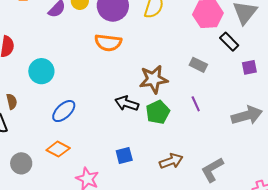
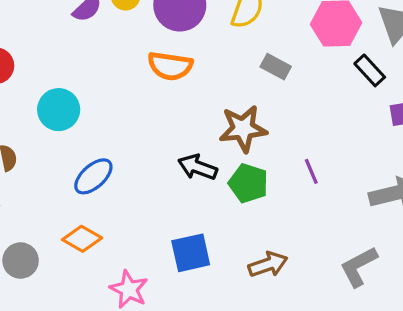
gray rectangle: (198, 65) -> (276, 67), moved
green pentagon: (158, 112) -> (248, 183), turned -30
blue square: (124, 155) -> (191, 253), size x1.4
gray L-shape: (212, 170) -> (359, 267), moved

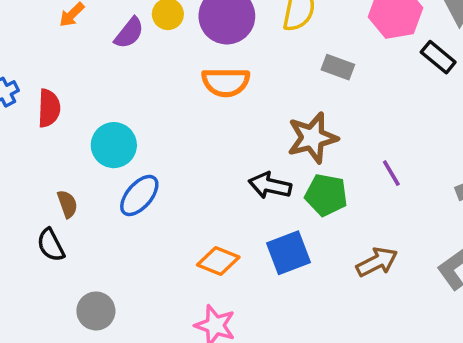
blue ellipse: (93, 176) -> (139, 196), moved
orange diamond: (82, 239) -> (218, 261), moved
blue square: (191, 253) -> (288, 253), moved
brown arrow: (268, 264) -> (377, 262), moved

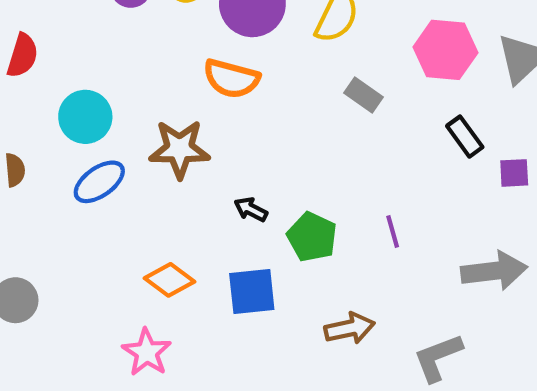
black rectangle: (438, 57) -> (465, 137), moved
brown star: (312, 138) -> (179, 149), moved
black arrow: (270, 186) -> (251, 209), size x0.7

